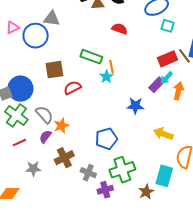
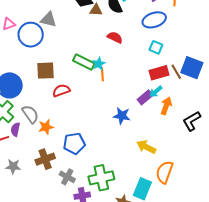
cyan square: (168, 26) -> (156, 47), moved
cyan star: (106, 77) -> (99, 64), moved
purple semicircle: (45, 137) -> (15, 129), moved, turned -32
blue pentagon: (106, 139) -> (74, 143), moved

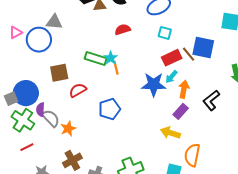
red semicircle: (115, 37) -> (123, 30), turned -35
purple rectangle: (145, 97) -> (181, 111), moved
blue star: (122, 116) -> (154, 84), moved, size x1.4
purple semicircle: (15, 129) -> (40, 110), moved
blue pentagon: (74, 143) -> (109, 109), moved

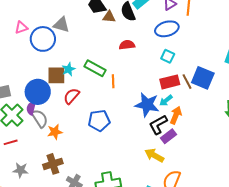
cyan star: (111, 58) -> (69, 69), moved
red semicircle: (78, 90) -> (71, 96), turned -30
blue circle: (26, 93) -> (38, 92), moved
black L-shape: (211, 100) -> (158, 125), moved

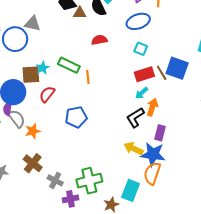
blue star: (147, 105) -> (153, 154), moved
purple rectangle: (168, 136) -> (160, 133), moved, turned -35
brown cross: (53, 164) -> (33, 163), turned -30

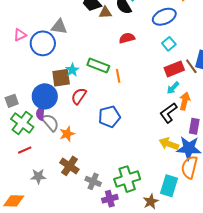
cyan square: (141, 49) -> (169, 44), turned 32

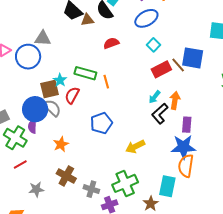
cyan arrow: (173, 88) -> (154, 97), moved
red semicircle: (79, 96) -> (72, 95), moved
gray semicircle: (50, 123) -> (52, 108), moved
yellow arrow: (169, 144) -> (135, 147), moved, turned -42

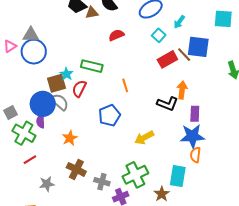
gray triangle: (43, 38) -> (31, 35), moved
orange line: (106, 82) -> (125, 85), moved
cyan arrow: (154, 97) -> (179, 22), moved
black L-shape: (160, 114) -> (168, 104), turned -115
orange semicircle: (186, 166) -> (195, 155), size x0.7

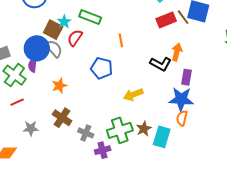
brown square: (56, 83) -> (53, 30), turned 36
blue pentagon: (109, 115) -> (102, 68), turned 30
brown star: (162, 194) -> (144, 129), moved

